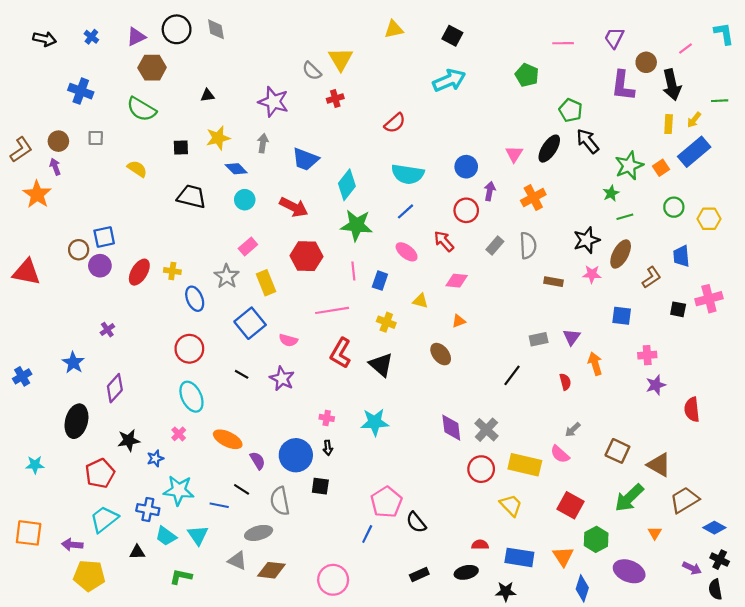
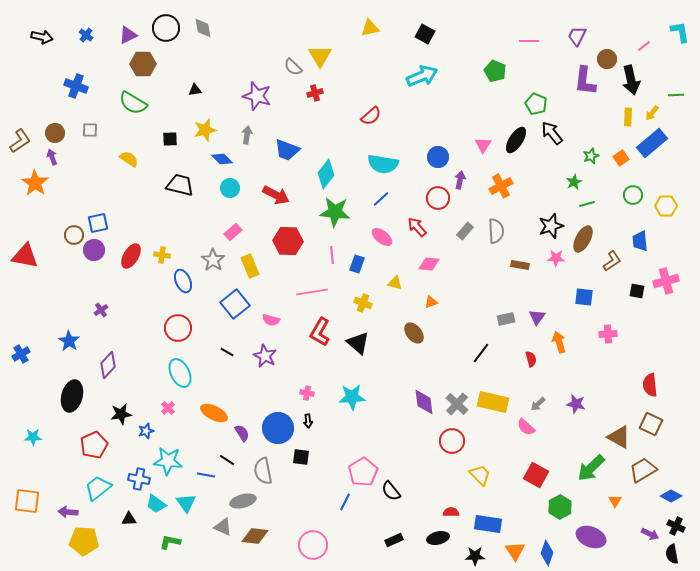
green star: (629, 166) -> (591, 156), size x0.6
purple star: (656, 385) -> (576, 404), moved, turned 30
brown square: (617, 451) -> (651, 424), moved
yellow rectangle: (525, 465) -> (493, 402), moved
orange triangle: (563, 556) -> (515, 551), moved

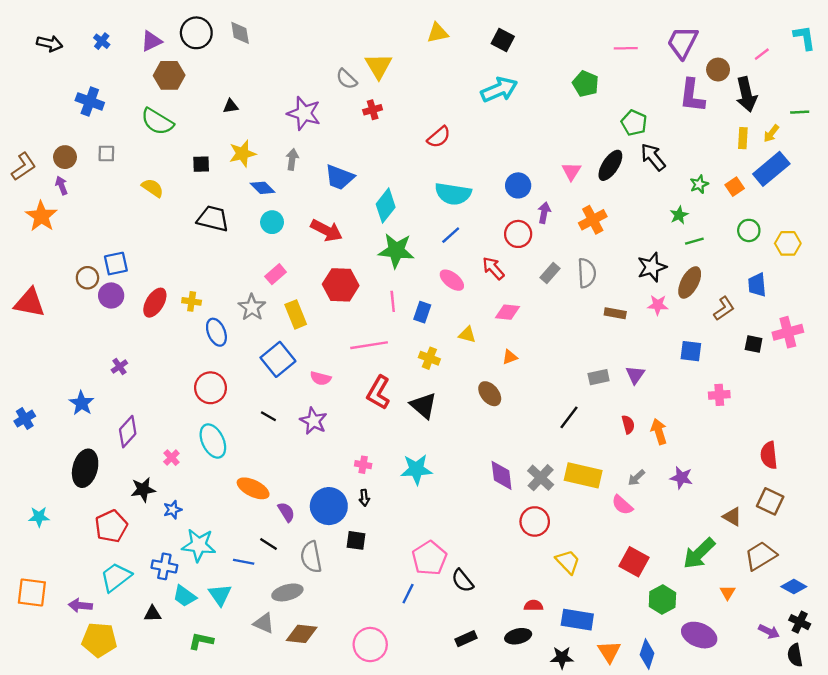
purple trapezoid: (577, 36) -> (683, 42), size x1.4
orange arrow: (559, 342) -> (659, 432), moved
pink cross: (168, 408) -> (171, 458), moved
brown triangle: (619, 437) -> (732, 517), size x0.7

